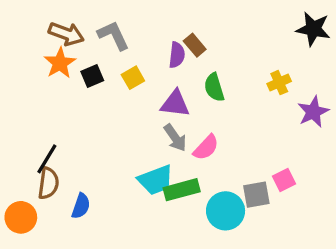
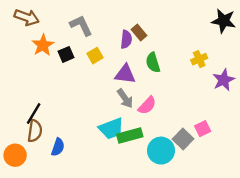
brown arrow: (66, 34) -> (27, 17), moved
gray square: (256, 195) -> (183, 139), turned -36

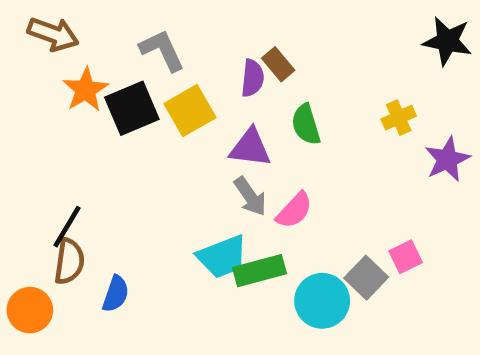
black square: (66, 54) -> (132, 108), size x1.6
yellow square: (95, 56) -> (190, 111), size x1.5

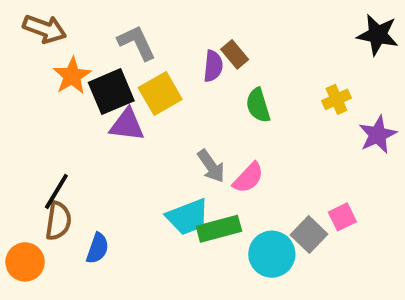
purple triangle: (250, 148) -> (127, 125), moved

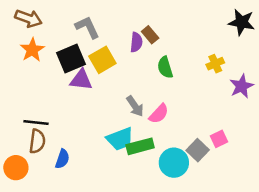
orange star: (72, 76) -> (32, 50), moved
black line: (56, 191) -> (36, 123), turned 65

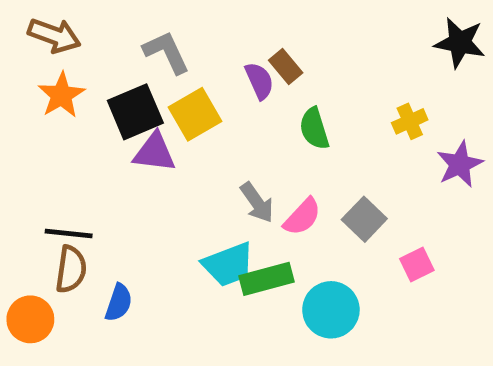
purple semicircle: (136, 42) -> (259, 81), turned -30
gray square: (198, 150) -> (364, 219), moved

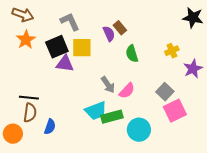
yellow square: (195, 114) -> (82, 48), turned 30
gray square: (364, 219) -> (165, 92), moved
pink square: (417, 264) -> (175, 111), size x1.6

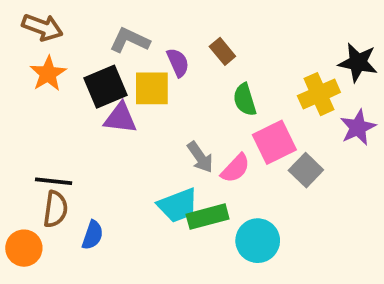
black star: (193, 18) -> (358, 63), moved
gray L-shape: (70, 22) -> (130, 40), turned -40
purple semicircle: (109, 34) -> (178, 63), moved
yellow cross: (172, 51) -> (319, 94), size x1.5
pink square: (175, 111) -> (274, 142), moved

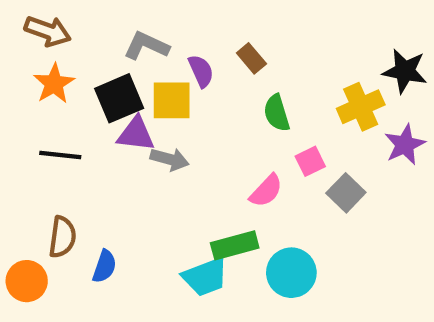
pink square: (274, 142) -> (310, 161), size x0.6
gray arrow: (200, 157) -> (170, 159), moved, turned -40
black line: (54, 181) -> (60, 155), moved
cyan trapezoid: (178, 205) -> (205, 277), moved

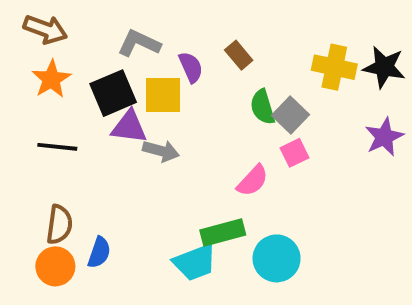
yellow cross: (361, 107) -> (334, 67), moved, turned 36
gray square: (346, 193) -> (290, 115), moved
orange circle: (27, 281) -> (55, 266), moved

